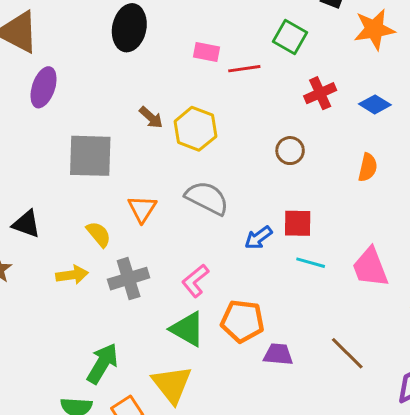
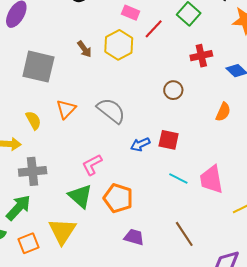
red line: (244, 69) -> (154, 29), turned -50
yellow hexagon: (195, 129) -> (119, 45), moved
cyan line: (311, 263) -> (178, 179), moved
gray cross: (129, 279) -> (33, 171), moved
purple trapezoid: (278, 354) -> (134, 237), moved

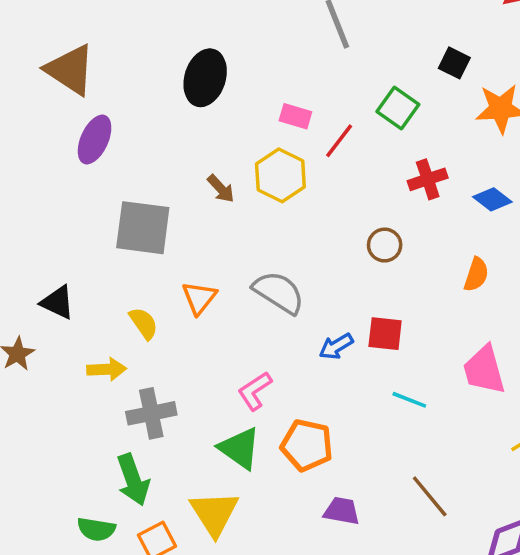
pink trapezoid: (211, 179) -> (484, 370), moved
green arrow: (18, 208) -> (133, 480), turned 124

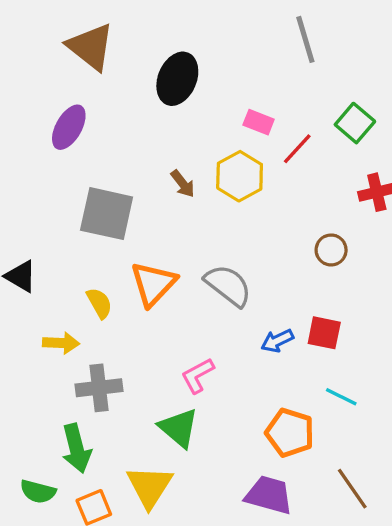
brown triangle: (70, 70) -> (91, 47), moved
orange triangle: (199, 298) -> (153, 284), size x1.4
orange pentagon: (307, 445) -> (290, 433), moved
purple trapezoid: (342, 511) -> (269, 495), size x1.4

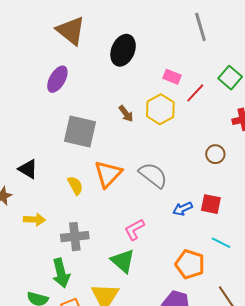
yellow arrow: (61, 343) -> (34, 220), moved

